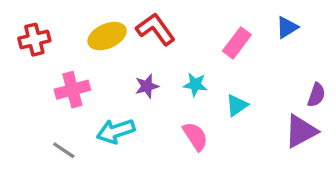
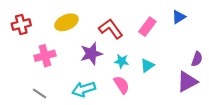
red L-shape: (155, 29) -> (111, 29), moved
cyan star: (195, 84) -> (122, 61), moved
purple star: (147, 86) -> (91, 54), size x1.5
cyan arrow: (116, 131) -> (84, 89), moved

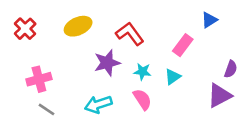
red cross: (21, 24) -> (25, 29), turned -30
pink rectangle: (147, 27) -> (183, 45), moved
pink cross: (45, 56) -> (39, 79), moved

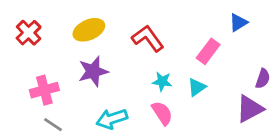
purple star: (107, 63) -> (93, 71), moved

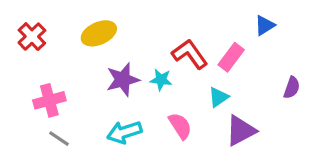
red L-shape: (148, 38) -> (190, 54), moved
purple star: (93, 71) -> (123, 80), moved
cyan star: (162, 81) -> (161, 80), moved
purple triangle: (250, 109) -> (241, 131), moved

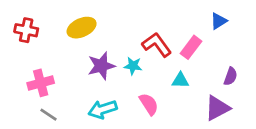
red cross: (32, 37) -> (26, 30), turned -35
purple semicircle: (292, 88) -> (231, 76), moved
cyan triangle: (218, 97) -> (180, 80), turned 36
purple triangle: (241, 131) -> (217, 108), moved

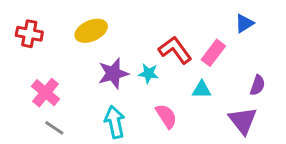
pink cross: (41, 83) -> (45, 93), turned -35
purple triangle: (217, 108) -> (243, 121), turned -40
cyan arrow: (103, 109) -> (115, 122), turned 96

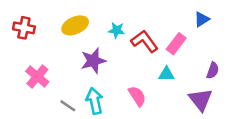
cyan star: (149, 73) -> (117, 30), moved
gray line: (54, 128) -> (68, 106), moved

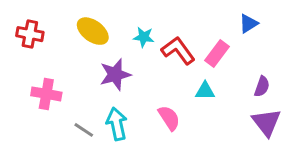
yellow ellipse: (75, 25) -> (93, 31), turned 60
pink cross: (37, 77) -> (46, 94), turned -30
purple triangle: (201, 100) -> (266, 122), moved

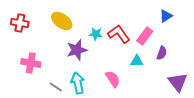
cyan star: (144, 37) -> (96, 34), moved
purple semicircle: (262, 86) -> (162, 53), moved

